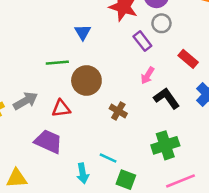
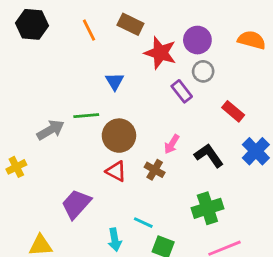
pink arrow: (147, 75) -> (172, 144), moved
gray arrow: (25, 101) -> (51, 130), moved
red triangle: (61, 108) -> (116, 171), moved, turned 36
purple trapezoid: (48, 142) -> (76, 204), turned -72

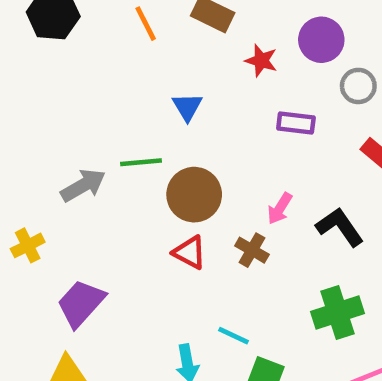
red star: (160, 53) -> (261, 61), size x0.6
gray circle: (203, 71) -> (358, 86), moved
purple rectangle: (182, 91) -> (296, 123), turned -45
purple trapezoid: (76, 204) -> (81, 303), moved

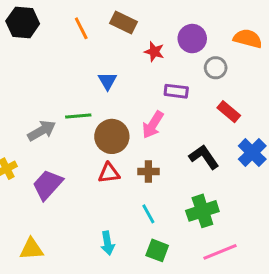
pink arrow: (280, 208) -> (153, 125), moved, size x1.4
brown cross: (252, 250) -> (148, 172), turned -30
red triangle: (190, 252) -> (109, 173), turned -35
purple trapezoid: (81, 303) -> (48, 185), moved
cyan line: (233, 336) -> (148, 214), moved, turned 36

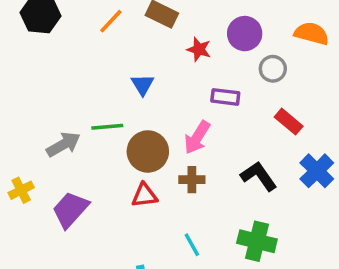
orange line: (81, 28) -> (111, 21), turned 70
brown cross: (148, 172) -> (192, 180), moved
green cross: (202, 211) -> (257, 241), turned 32

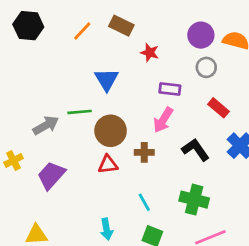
purple circle: (245, 34) -> (201, 35), moved
blue triangle: (143, 85) -> (107, 80), size x1.4
pink arrow: (197, 137) -> (163, 120), moved

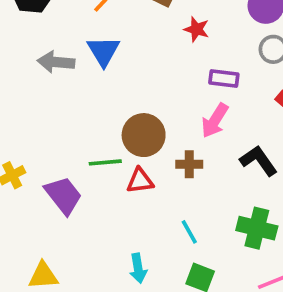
blue triangle: (107, 80) -> (103, 51), moved
green line: (80, 112) -> (105, 162), moved
gray arrow: (46, 125) -> (56, 62), moved, turned -145
purple trapezoid: (51, 175) -> (63, 195), turned 100

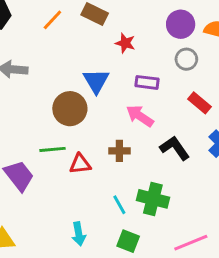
blue triangle: (103, 51) -> (96, 81), moved
pink arrow: (215, 120) -> (140, 116), turned 92
brown circle: (144, 135) -> (70, 109), moved
green cross: (257, 228) -> (153, 199), moved

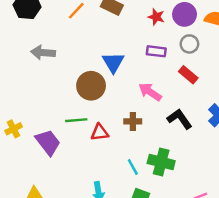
red star: (125, 43) -> (156, 17), moved
purple rectangle: (147, 82) -> (156, 51), moved
red rectangle: (199, 103) -> (188, 75), moved

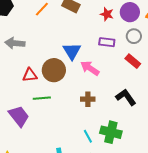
pink arrow: (150, 92) -> (90, 68), moved
red triangle: (100, 132) -> (30, 75), moved

